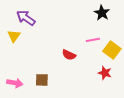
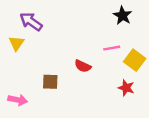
brown square: (42, 80) -> (50, 82), moved

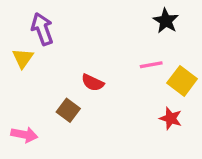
purple arrow: (31, 22) -> (42, 29), turned 35
red semicircle: (83, 66) -> (93, 83), moved
brown square: (50, 82) -> (68, 110), turned 35

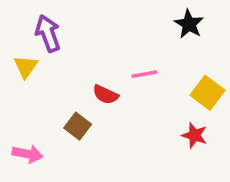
pink line: (151, 65) -> (144, 74), moved

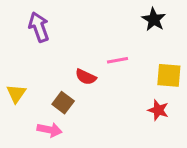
yellow triangle: (26, 67) -> (16, 94), moved
yellow square: (207, 93) -> (169, 75), turned -32
pink arrow: (28, 154) -> (49, 130), moved

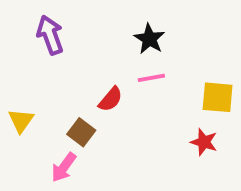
black star: (154, 19) -> (149, 39), moved
red semicircle: (86, 77) -> (110, 99), turned -75
pink arrow: (49, 130) -> (64, 167), turned 115

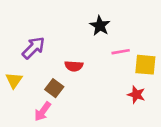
purple arrow: (50, 35) -> (33, 48), moved, turned 65
pink line: (151, 78) -> (121, 52), moved
red semicircle: (110, 99) -> (74, 66), turned 54

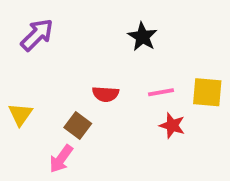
purple arrow: (33, 48) -> (37, 35), moved
pink line: (121, 52) -> (161, 92), moved
red star: (136, 95) -> (172, 126), moved

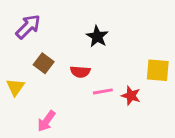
black star: (143, 37) -> (97, 36), moved
pink line: (161, 92) -> (103, 91), moved
brown square: (78, 126) -> (44, 63), moved

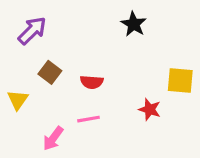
black star: (97, 36) -> (134, 24), moved
pink line: (103, 91) -> (89, 119), moved

